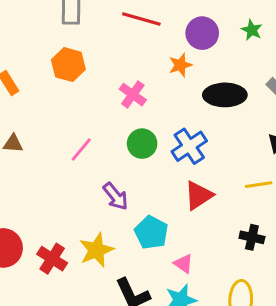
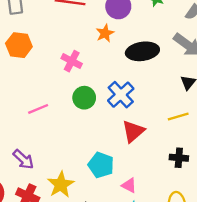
pink line: (81, 149) -> (38, 109), turned 36
purple arrow: (115, 196) -> (23, 159), moved

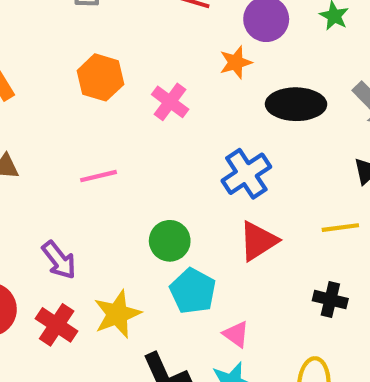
orange hexagon: (19, 45) -> (100, 77), moved
green circle: (84, 98) -> (170, 241), moved

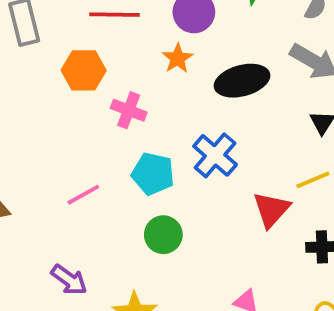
orange hexagon: (100, 77) -> (84, 70), moved
red triangle: (258, 241) -> (271, 210), moved
cyan pentagon: (193, 291) -> (153, 174), moved

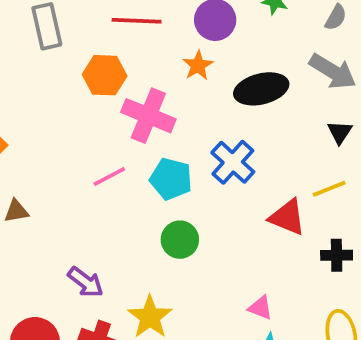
pink cross: (129, 110) -> (148, 116), size x1.5
pink line: (83, 195) -> (109, 176), moved
red triangle: (271, 210) -> (287, 217), turned -51

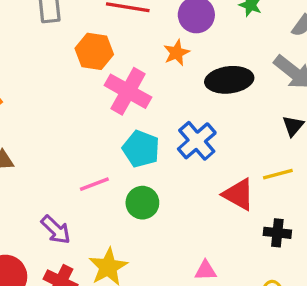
pink line: (109, 176) -> (94, 184), moved
pink triangle: (260, 308) -> (205, 270), turned -30

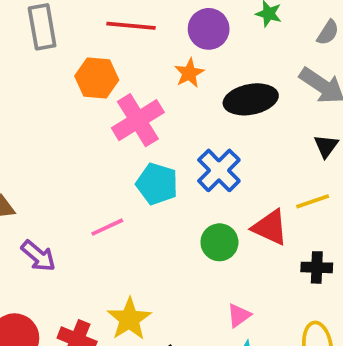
pink cross: (128, 91) -> (138, 120), turned 33
green circle: (142, 203) -> (219, 242), moved
purple arrow: (56, 230) -> (38, 256), moved
pink triangle: (205, 270) -> (239, 315), turned -30

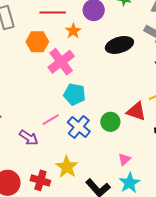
orange star: (189, 73) -> (73, 31), moved
blue cross: (219, 170) -> (79, 127), moved
purple arrow: (38, 256) -> (29, 138), moved

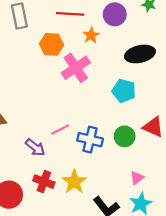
cyan pentagon: (74, 94) -> (124, 91), moved
blue cross: (79, 127) -> (90, 140), turned -30
red cross: (40, 180) -> (44, 182), moved

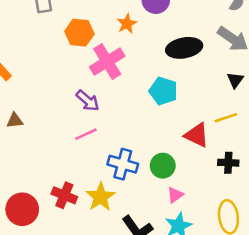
green circle: (125, 136) -> (163, 166), moved
blue cross: (90, 140) -> (123, 164), moved
purple arrow: (35, 147) -> (88, 101), moved

